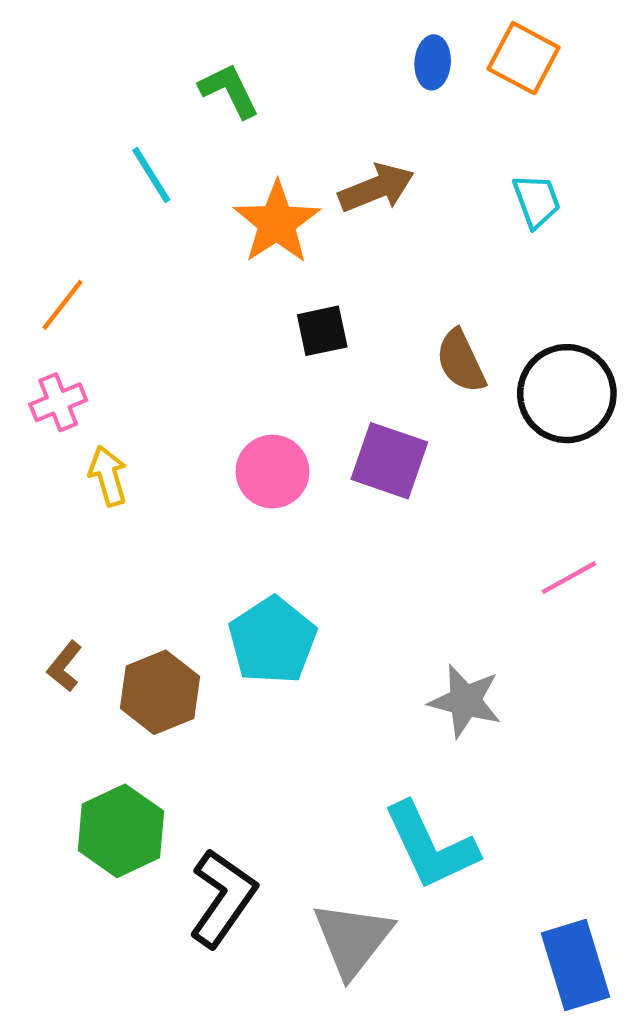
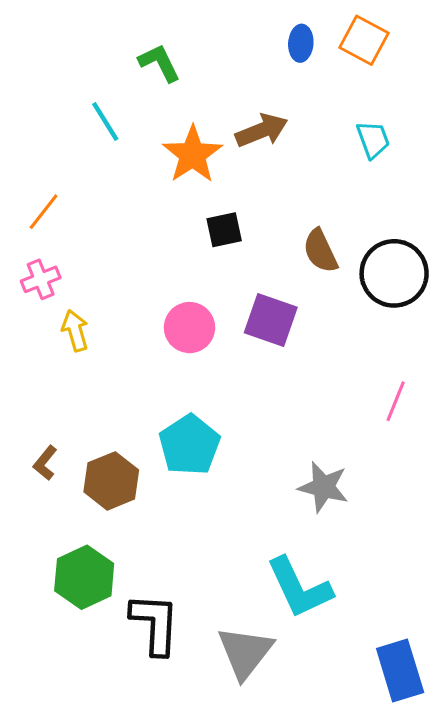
pink line: (569, 578) -> (396, 401), turned -39
black L-shape: (223, 898) -> (155, 624), turned -32

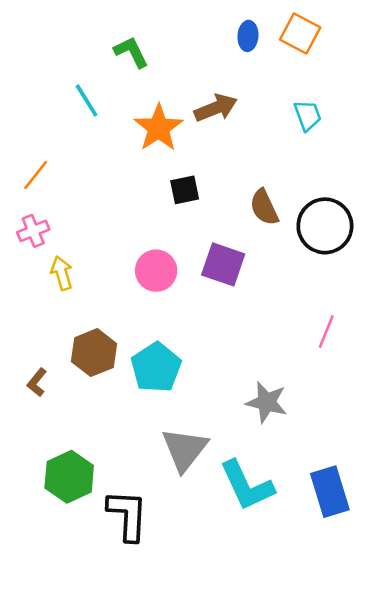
brown hexagon: (111, 481) -> (94, 353), moved
gray triangle: (245, 652) -> (185, 449), moved
blue rectangle: (400, 670) -> (330, 492), moved

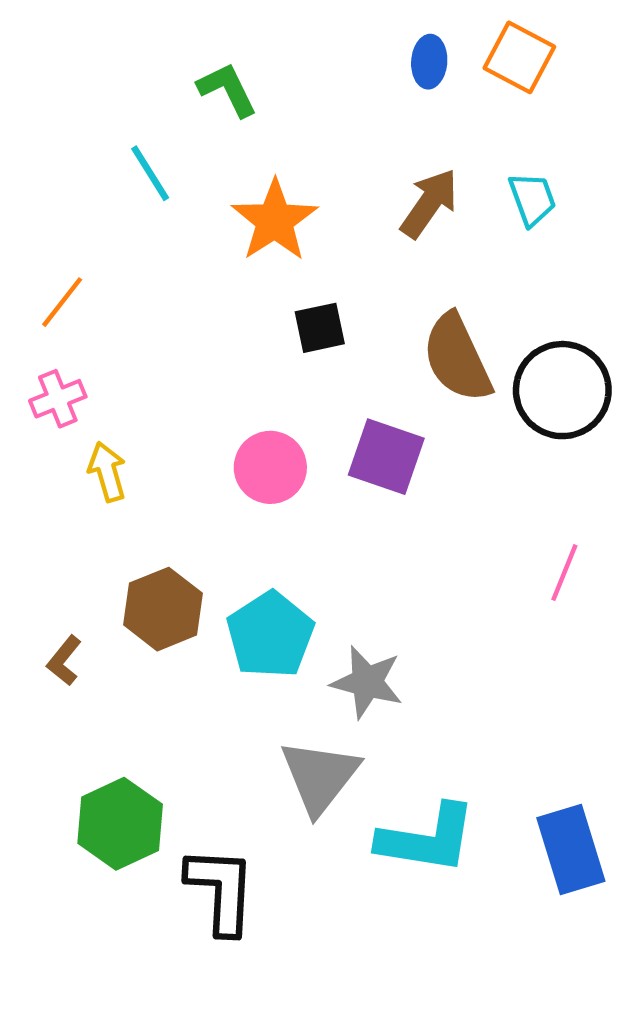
brown arrow: (216, 108) -> (429, 203), moved, turned -33
brown semicircle: (264, 207) -> (457, 358), size x1.4
gray star: (267, 402) -> (367, 682), moved
cyan L-shape: (247, 485) -> (427, 839), turned -56

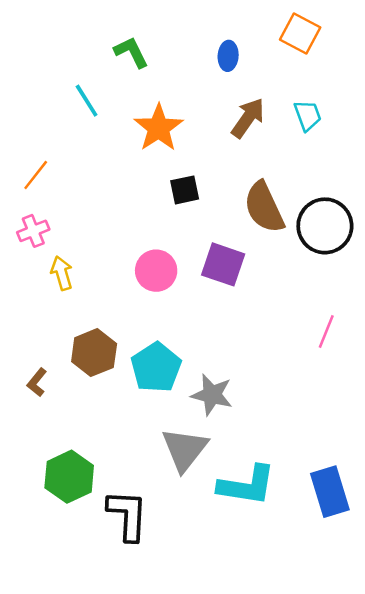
blue ellipse: (429, 62) -> (228, 56), moved

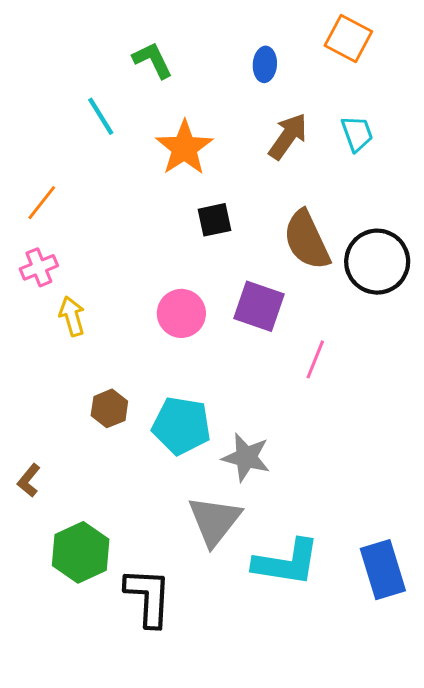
pink line: (326, 331) -> (315, 359), moved
brown hexagon: (94, 353) -> (109, 408), size x0.7
cyan pentagon: (156, 367) -> (181, 426), turned -30
brown L-shape: (37, 382) -> (29, 480), moved

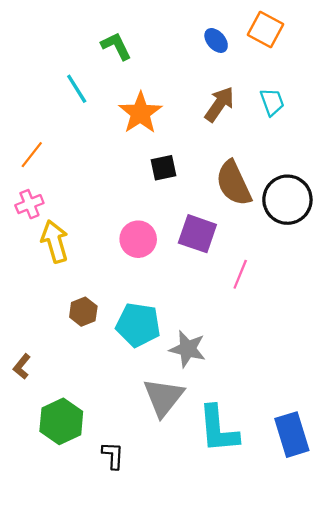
blue ellipse: (265, 64) -> (216, 40), moved, turned -45
yellow arrow: (72, 316) -> (55, 241), size x1.4
cyan L-shape: (286, 562) -> (218, 429), turned 76
black L-shape: (148, 597) -> (113, 455), size x0.6

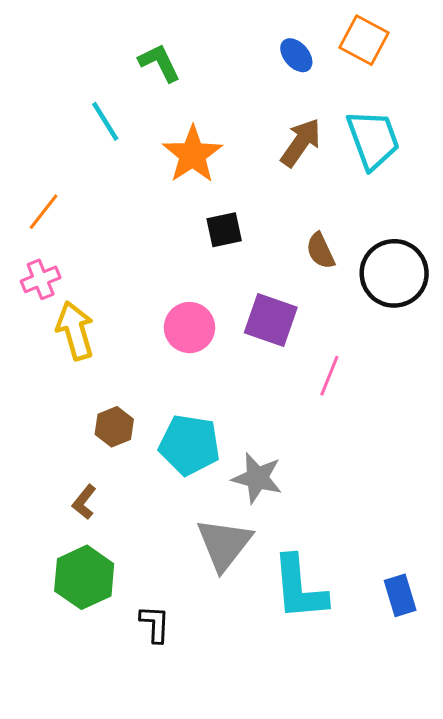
cyan trapezoid: (272, 102) -> (373, 139), size x1.6
brown semicircle: (234, 183) -> (320, 251), size x0.6
brown L-shape: (22, 367) -> (84, 502), moved
blue rectangle: (292, 435) -> (400, 595), size x0.7

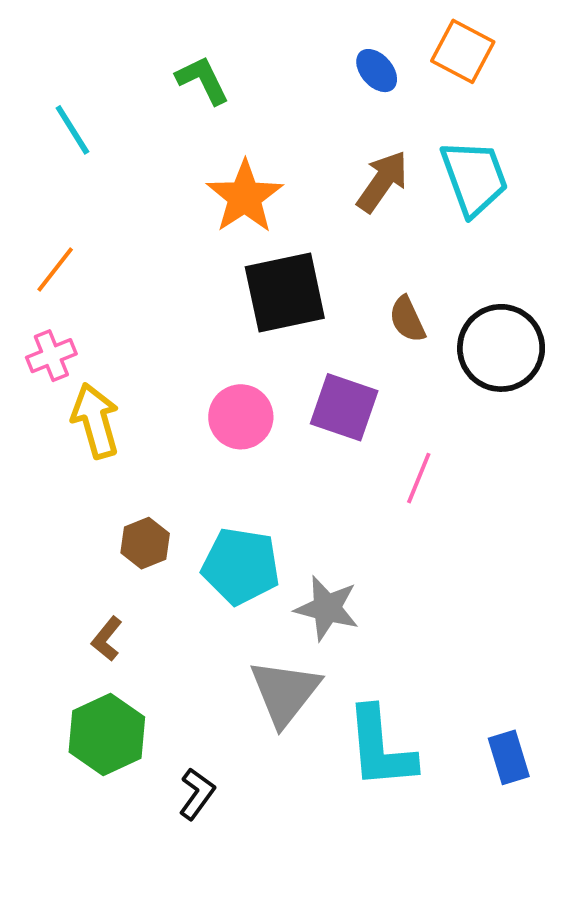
cyan line: (105, 121) -> (72, 130), moved
black square: (224, 230) -> (285, 292), size x1.8
black L-shape: (155, 624) -> (197, 794), turned 33

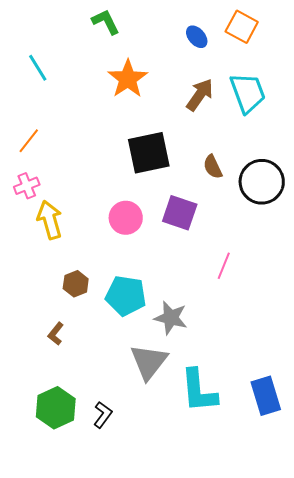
green L-shape: (203, 80) -> (106, 22), moved
orange star: (245, 197) -> (128, 79), moved
pink line: (419, 478) -> (224, 266), moved
green hexagon: (107, 734) -> (56, 408), moved
blue rectangle: (509, 757) -> (266, 396), size x1.4

